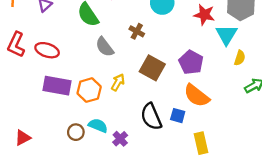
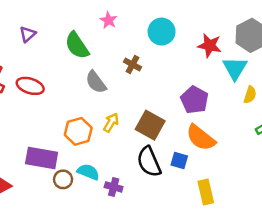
brown square: (152, 68) -> (150, 125), moved
purple rectangle: (57, 86) -> (42, 158), moved
purple cross: (120, 139) -> (114, 187), turned -32

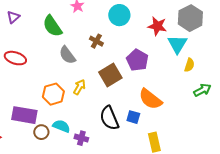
purple pentagon: (194, 100) -> (137, 60), moved
brown square: (150, 125) -> (110, 75), moved, turned 30

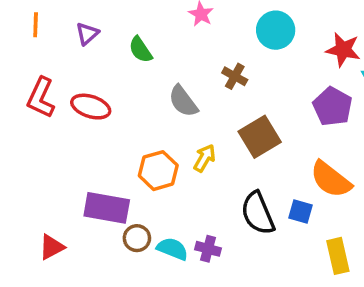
green semicircle: (52, 26) -> (140, 50), moved, size x0.7
purple pentagon: (137, 60) -> (332, 107), moved
cyan semicircle: (61, 126) -> (172, 249), moved

